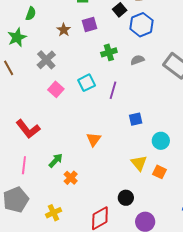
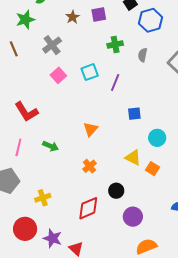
gray semicircle: (137, 60) -> (143, 55), turned -64
green arrow: (56, 160) -> (51, 146), turned 63
yellow triangle: (139, 163) -> (133, 158), turned -30
orange cross: (71, 178) -> (90, 166), moved

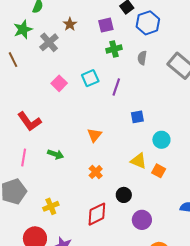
purple square: (99, 14) -> (106, 25), moved
gray cross: (52, 45) -> (49, 42), moved

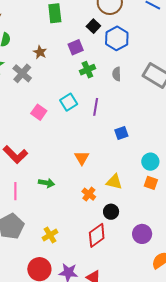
cyan circle: (161, 140) -> (150, 162), moved
yellow triangle: (139, 161) -> (114, 182), moved
black circle: (124, 195) -> (111, 212), moved

